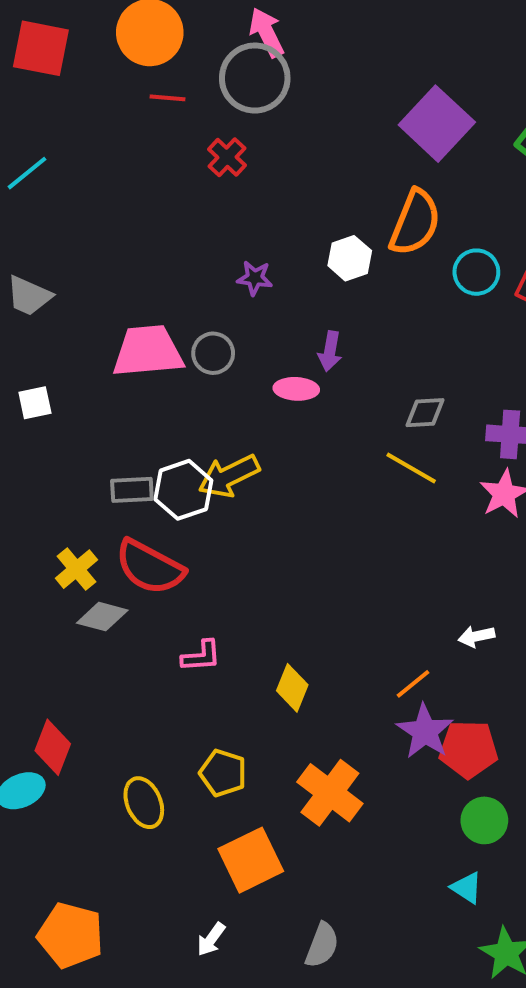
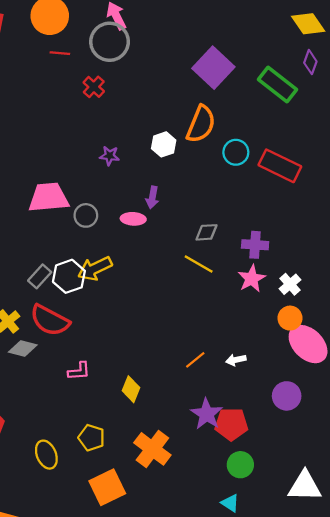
gray circle: (213, 353) -> (86, 215), moved
gray rectangle: (132, 490) -> (40, 276), turned -45
orange line: (413, 684) -> (195, 360), moved

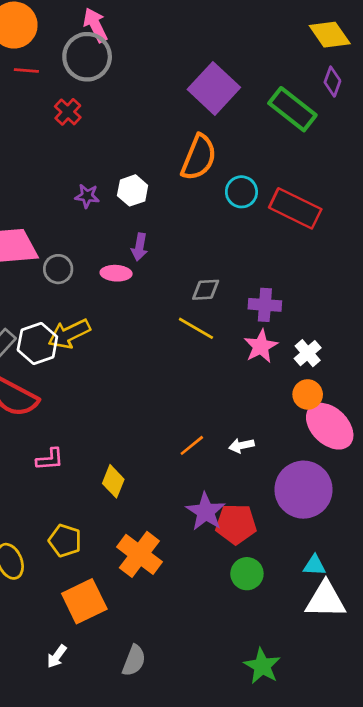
white hexagon: (164, 144) -> (133, 190), moved
purple circle: (287, 396) -> (303, 490), size x1.6
cyan triangle: (230, 503) -> (315, 565), moved, turned -30

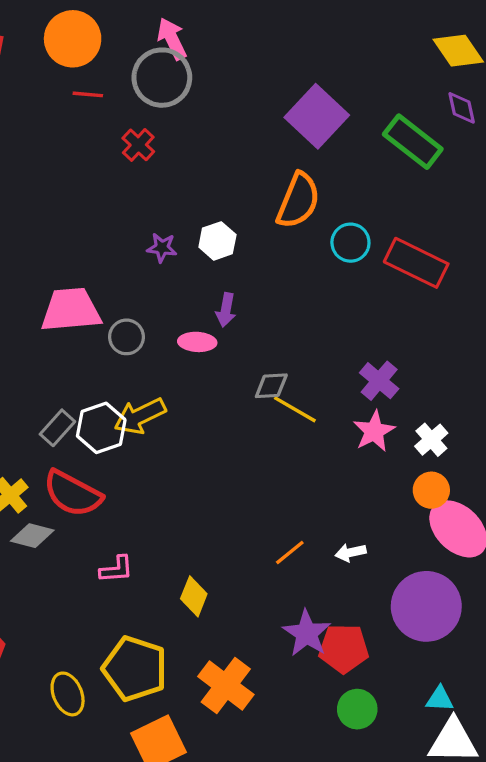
purple diamond: (332, 82) -> (462, 108), turned -32
gray diamond: (206, 290) -> (271, 386), moved
purple cross: (265, 305) -> (379, 381), turned 36
yellow pentagon: (65, 541) -> (135, 669), size x1.6

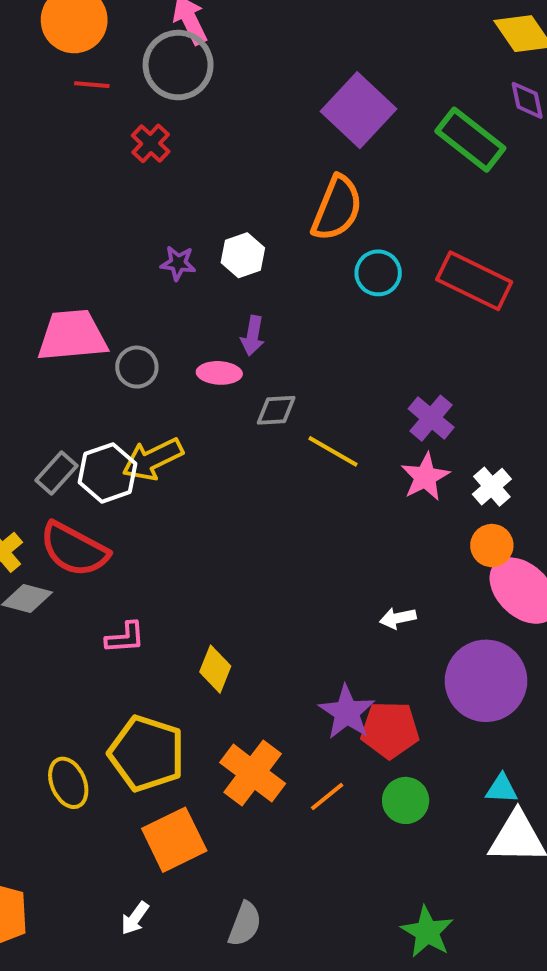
cyan circle: (350, 243) -> (378, 273), moved
gray diamond: (271, 386) -> (276, 410), moved
orange line: (290, 552) -> (327, 797), moved

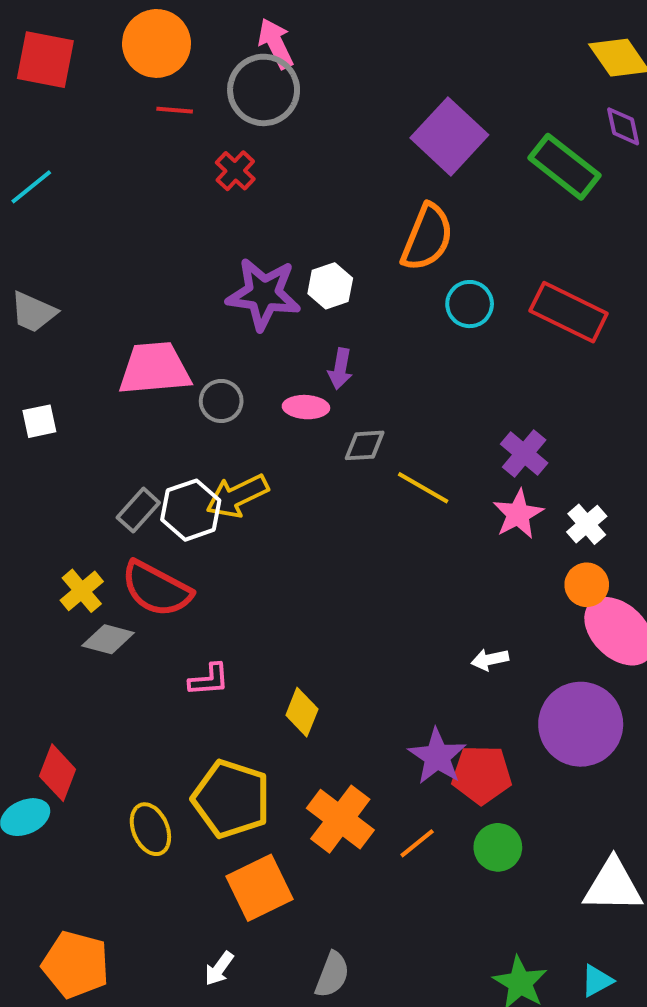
purple star: (178, 263) -> (264, 294), size x2.0
cyan triangle: (502, 789) -> (597, 981), moved, turned -32

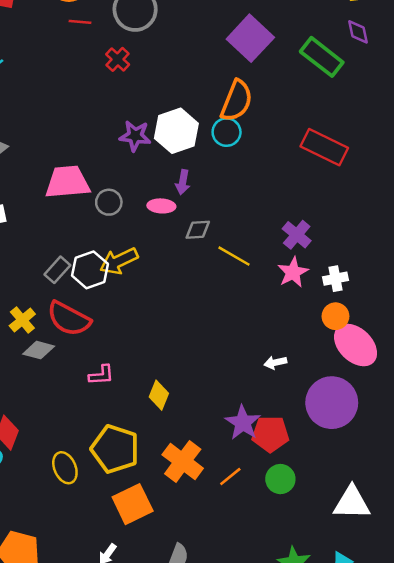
white hexagon: (330, 286) -> (176, 131), size x1.6
purple star: (264, 294) -> (135, 136), size x0.7
cyan circle: (470, 304) -> (227, 132), moved
white cross: (587, 524) -> (335, 279), turned 30

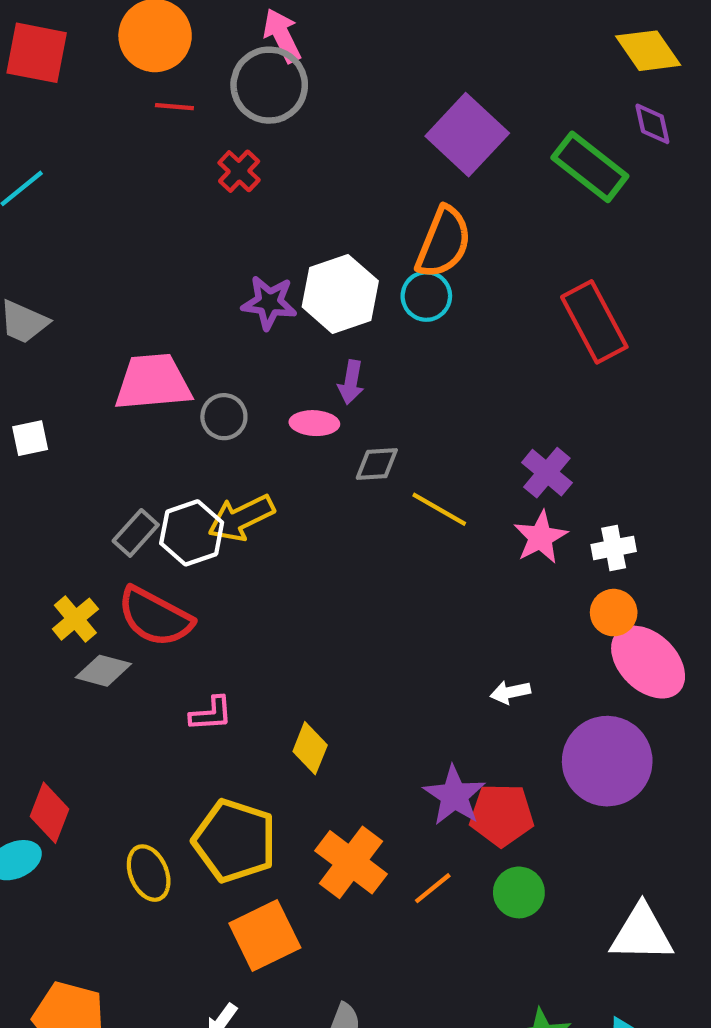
red rectangle: (324, 147) -> (594, 322), turned 36

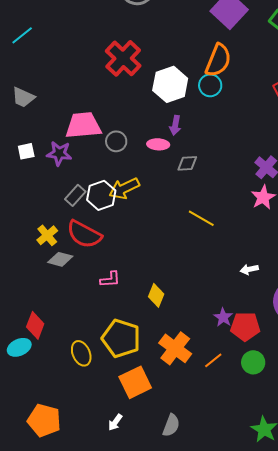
red cross: (239, 171) -> (123, 58), moved, size x1.8
purple star: (269, 303) -> (59, 153), moved
yellow line: (439, 509) -> (201, 218), moved
purple star: (454, 796) -> (223, 317), size x0.7

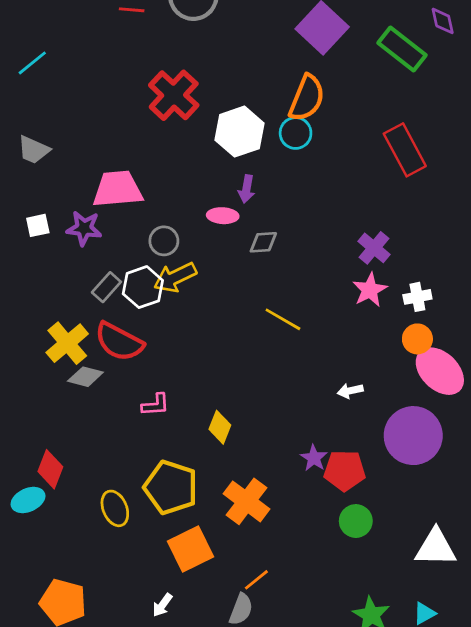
gray circle: (116, 141) -> (164, 241), moved
yellow cross: (47, 235) -> (67, 343), size x1.4
orange line: (213, 360) -> (256, 580), moved

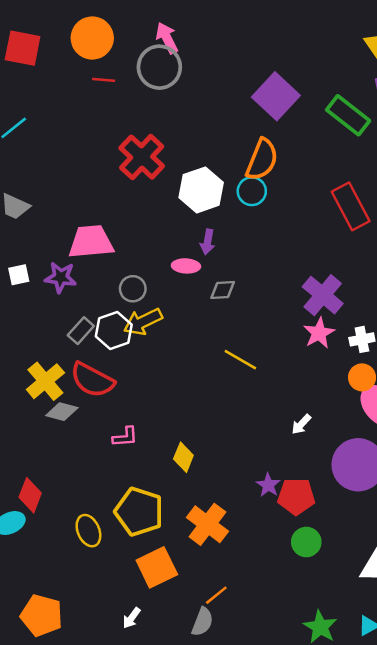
purple cross: (374, 248) -> (323, 295), size x1.4
white arrow: (350, 391) -> (301, 424), turned -35

